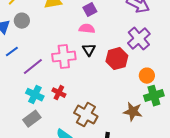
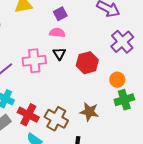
purple cross: (139, 39) -> (122, 42), moved
red cross: (59, 93) -> (28, 115), moved, size x1.5
brown star: (133, 112) -> (89, 112), moved

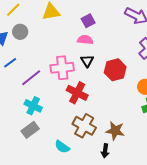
brown star: (89, 112) -> (115, 131), moved
red cross: (28, 115) -> (77, 93), moved

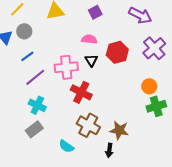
purple square: (88, 21) -> (95, 12), moved
blue line: (10, 63) -> (27, 56), moved
red hexagon: (115, 70) -> (117, 52), moved

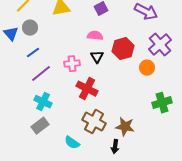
pink cross: (66, 67) -> (72, 64), size x0.7
orange circle: (149, 86) -> (147, 68), moved

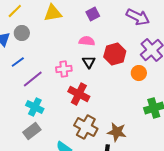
blue line: (33, 53) -> (18, 62), moved

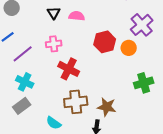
red hexagon: (115, 54) -> (105, 42), moved
black triangle: (89, 62) -> (54, 13), moved
brown cross: (86, 127) -> (76, 102), turned -35

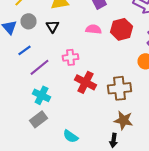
black triangle: (54, 13) -> (52, 26), moved
red hexagon: (105, 42) -> (122, 29), moved
brown cross: (76, 102) -> (120, 88), moved

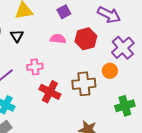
brown cross: (120, 88) -> (84, 84), moved

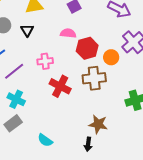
red hexagon: (86, 39) -> (87, 48), moved
orange circle: (110, 71) -> (111, 57), moved

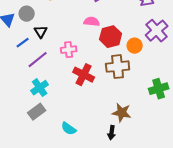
black triangle: (27, 30) -> (41, 32), moved
cyan cross: (16, 99) -> (40, 88), turned 30

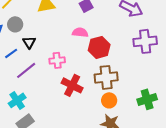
purple cross: (157, 31) -> (145, 41), turned 35
orange circle: (135, 46) -> (109, 100), moved
cyan cross: (40, 88) -> (17, 100), moved

